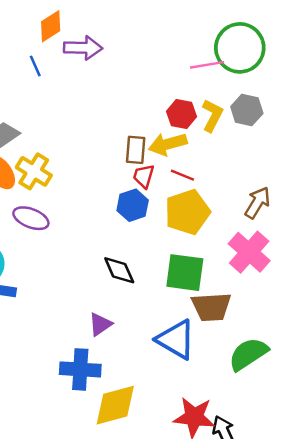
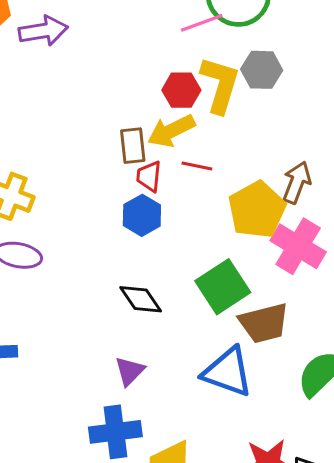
yellow L-shape: (212, 115) -> (220, 85), size x1.4
yellow pentagon: (187, 212) -> (257, 210), moved
green square: (185, 273) -> (223, 287), turned -30

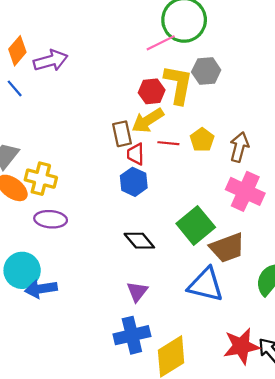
yellow pentagon: (257, 210) -> (202, 140), moved, size x0.6

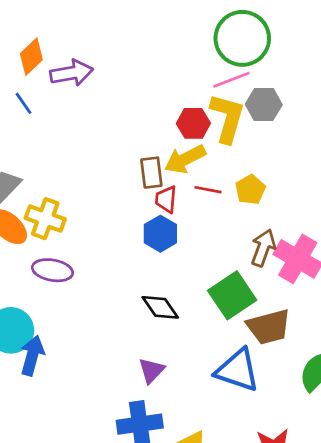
pink line: (161, 43) -> (231, 80), moved
brown arrow: (239, 147) -> (263, 248), moved
blue arrow: (41, 289) -> (32, 356), turned 108

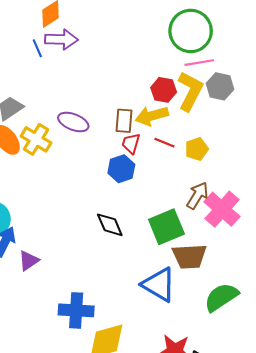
green circle: (242, 38) -> (191, 31), moved
purple arrow: (72, 73) -> (61, 39), moved
purple ellipse: (52, 270) -> (73, 122), moved
purple triangle: (152, 370) -> (29, 261), moved

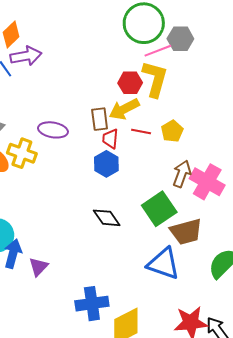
gray hexagon: (220, 86) -> (180, 39), moved

